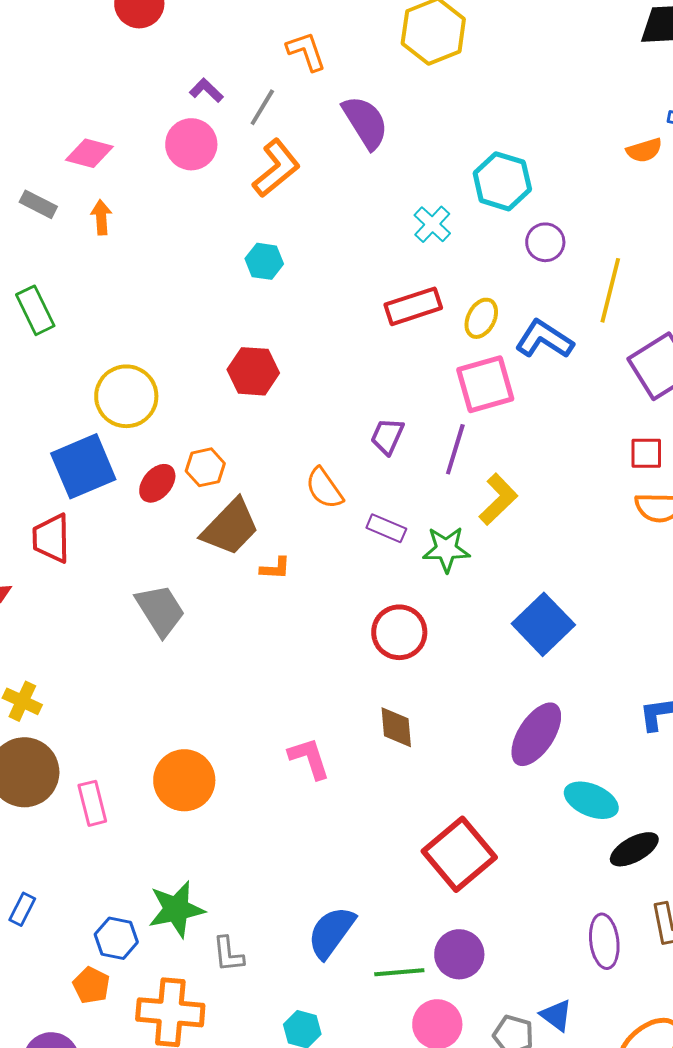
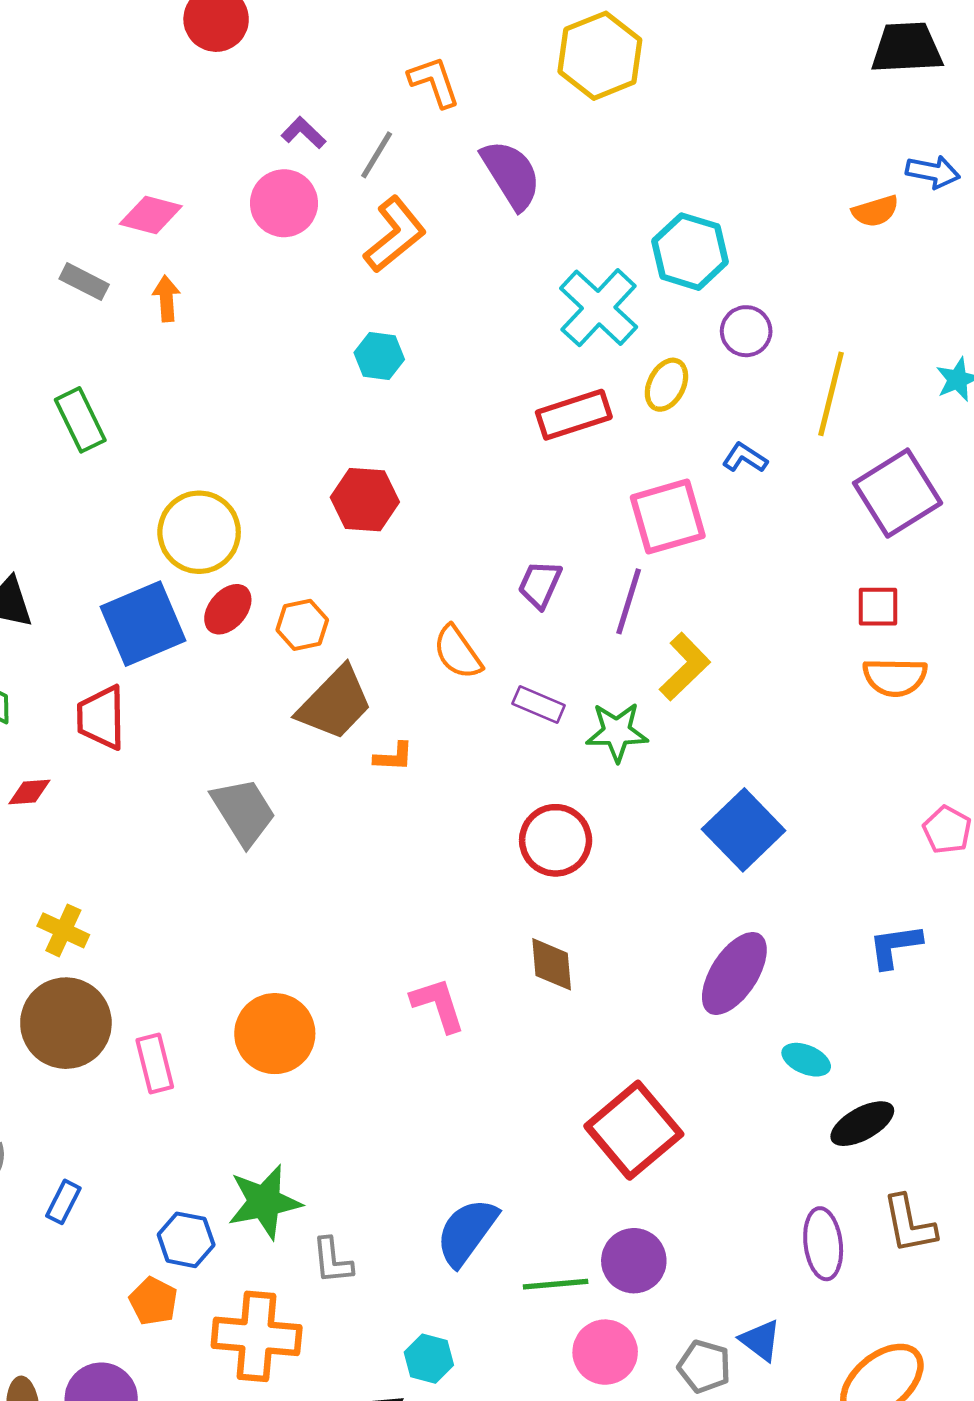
cyan cross: (432, 224) -> (599, 308), size x1.6
yellow ellipse: (481, 318) -> (666, 385), moved
blue L-shape: (544, 339) -> (745, 458), size x0.6
red ellipse: (157, 483) -> (228, 609), moved
cyan ellipse: (591, 800) -> (806, 1060), size x0.7

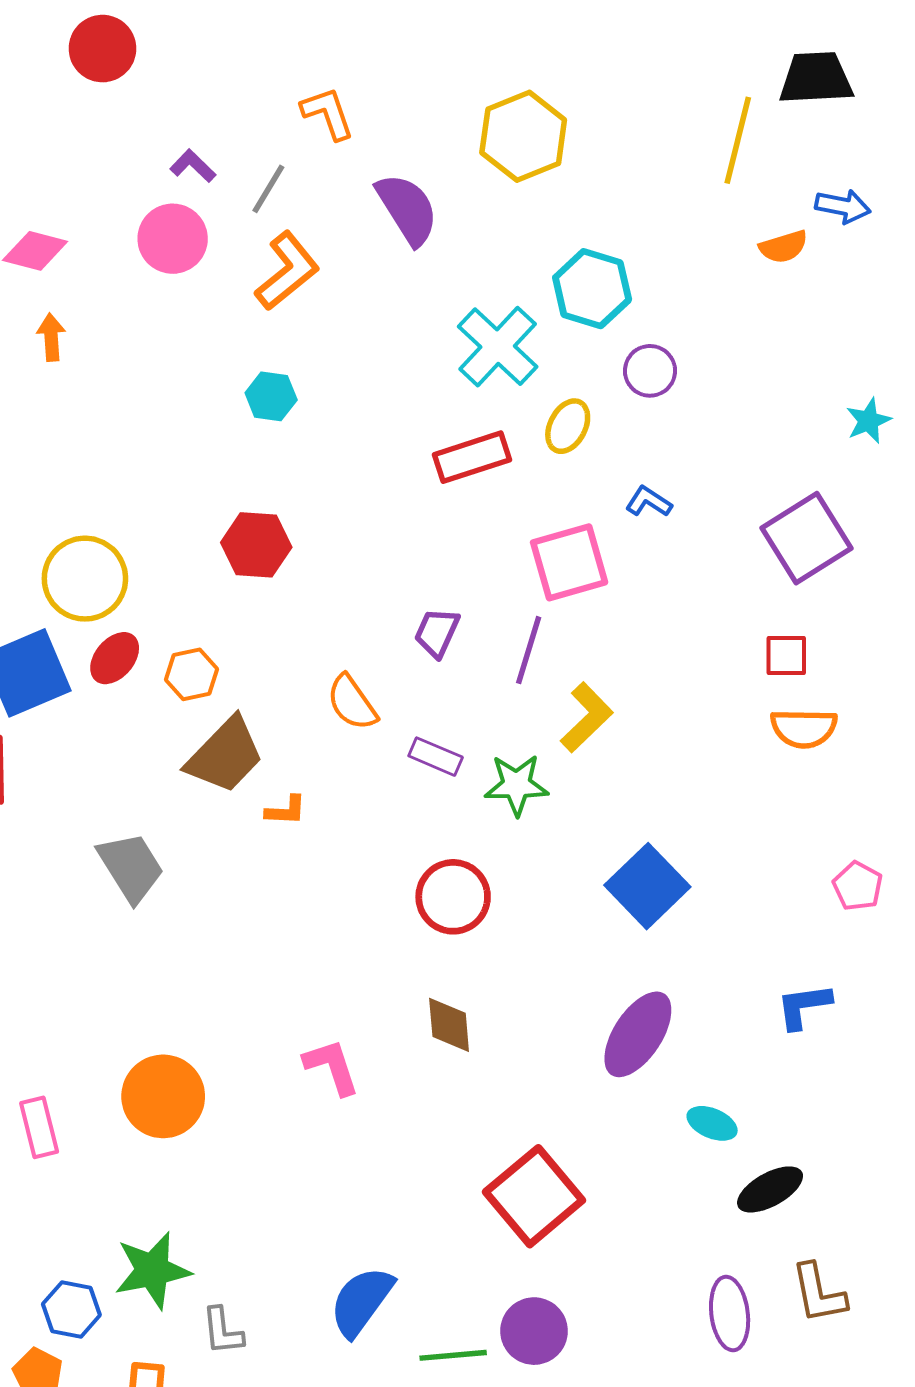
yellow hexagon: (600, 56) -> (523, 136), moved
yellow line: (831, 394) -> (738, 140), moved

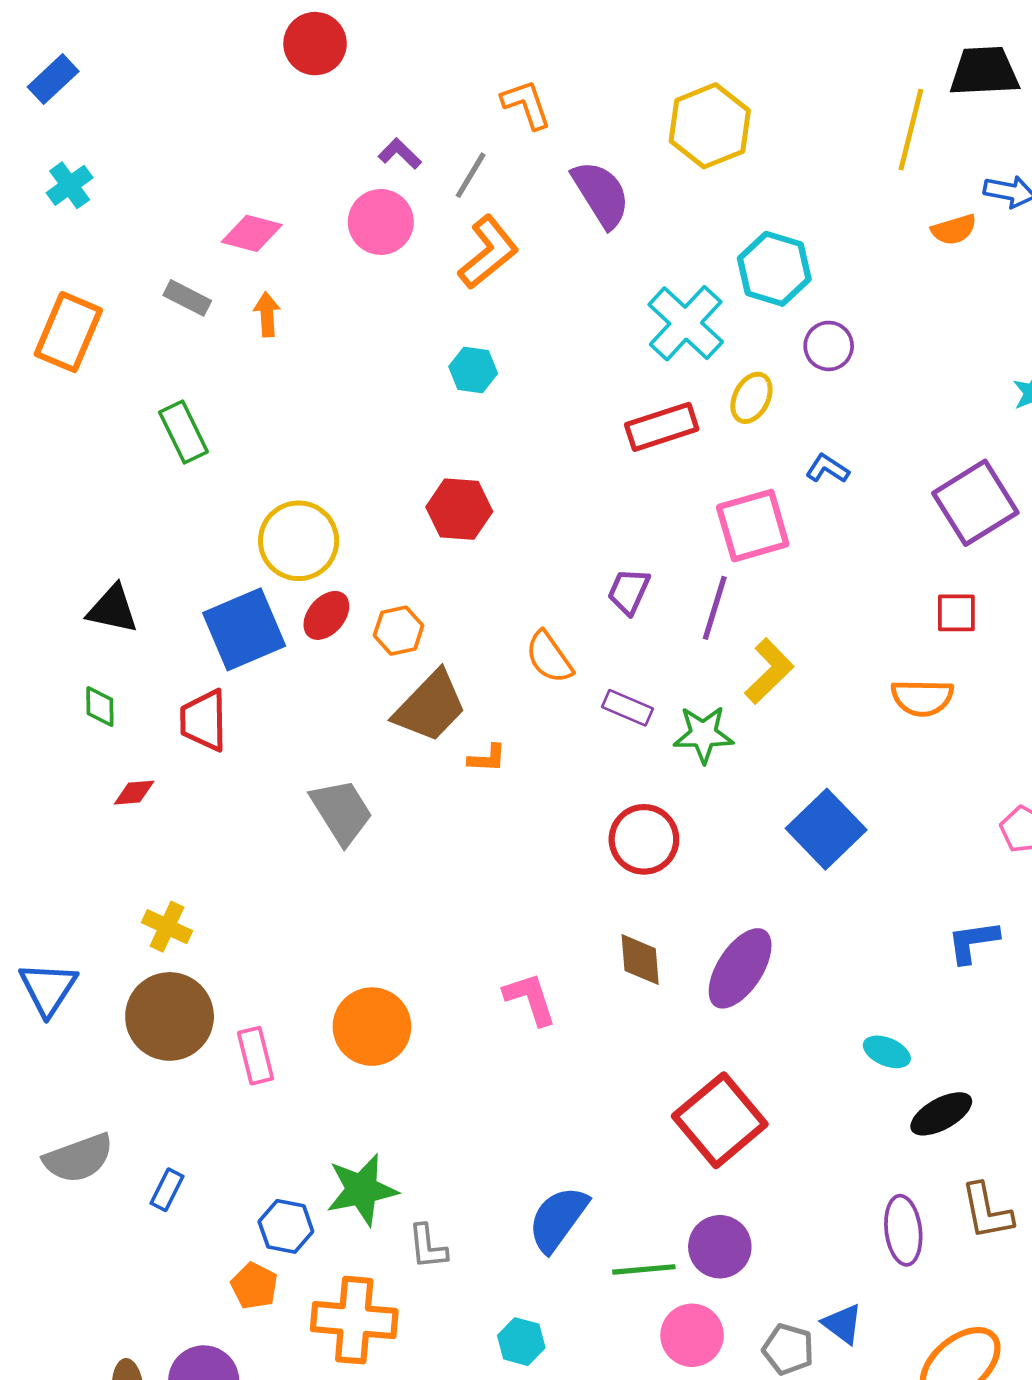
orange semicircle: (804, 728) -> (922, 698), moved
purple ellipse: (638, 1034) -> (740, 968), moved

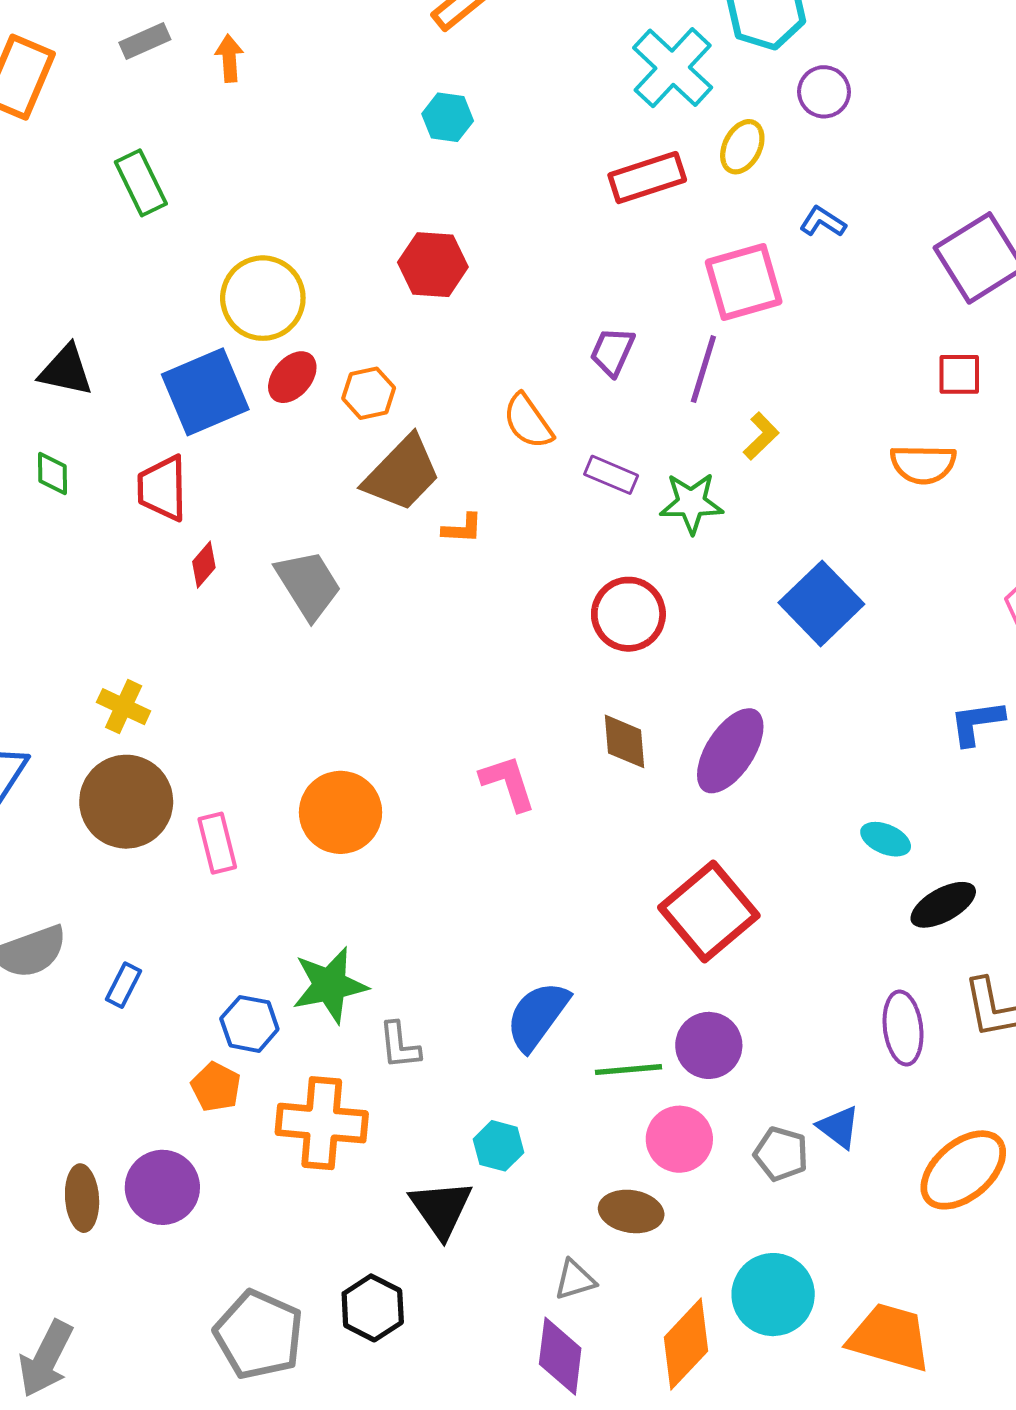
gray rectangle: (187, 298) -> (145, 41), turned -51
yellow L-shape: (769, 671) -> (761, 436), size x0.7
red diamond: (134, 793) -> (204, 565), moved, turned -45

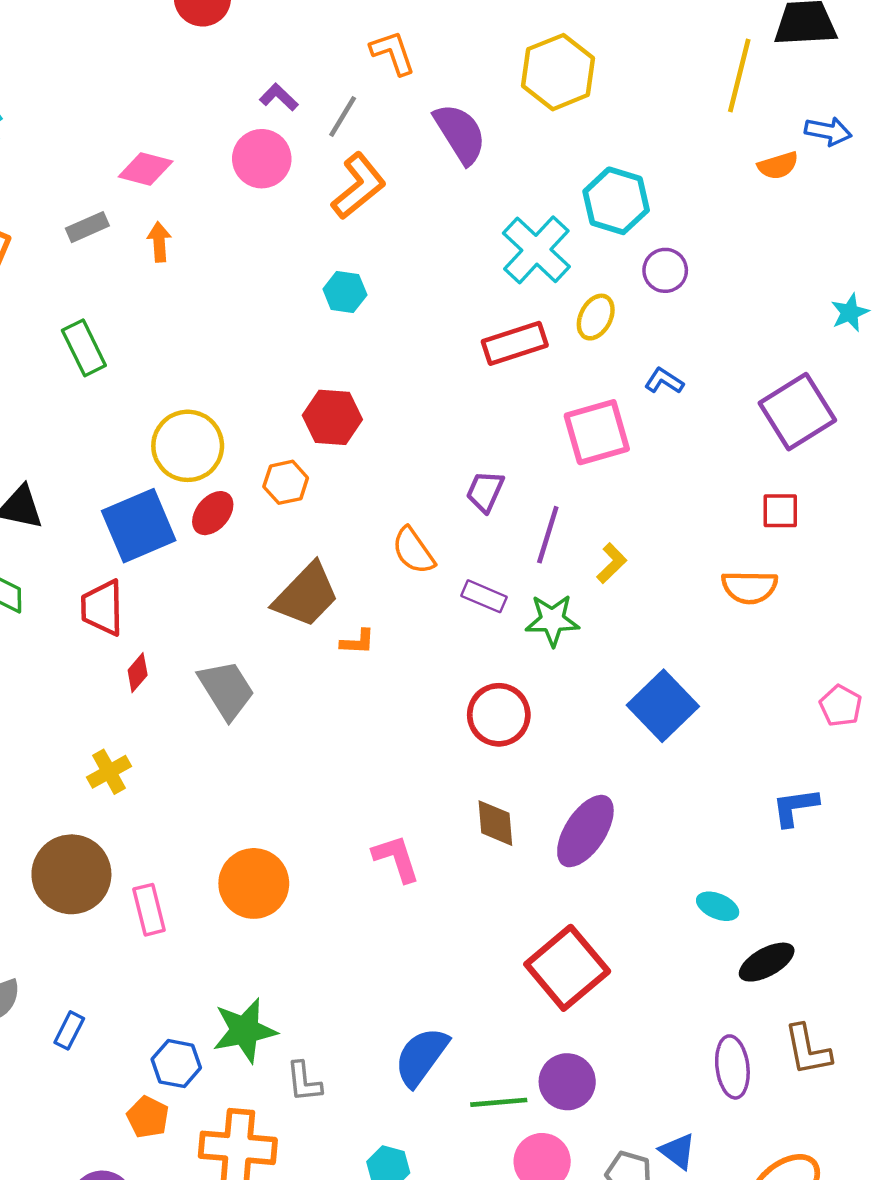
purple line: (703, 369) -> (548, 535), moved
orange hexagon: (369, 393) -> (286, 482), moved
yellow cross: (124, 707) -> (109, 772), moved, turned 36

